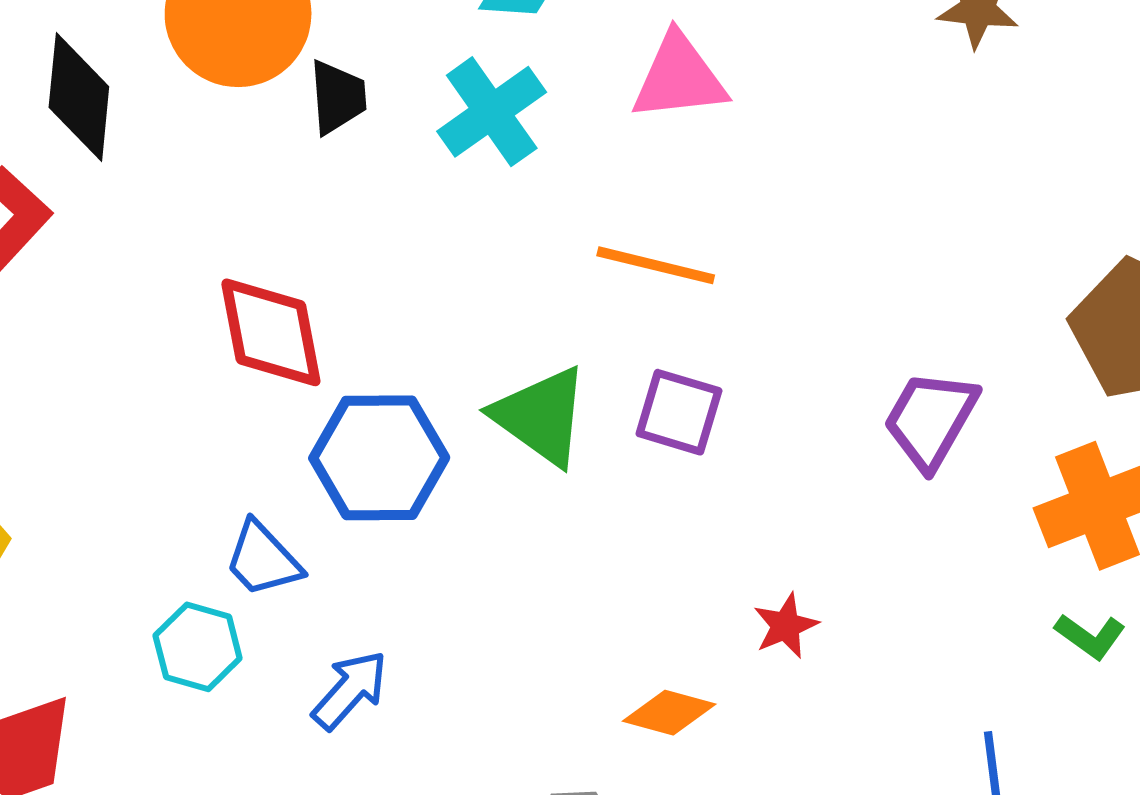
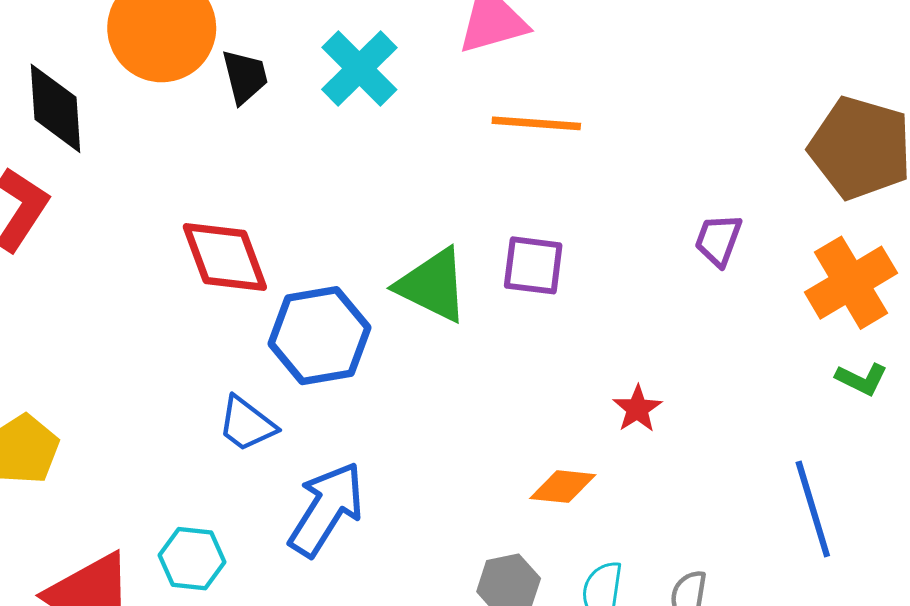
orange line: (656, 265) -> (536, 123), moved
purple trapezoid: (931, 420) -> (718, 240), size x0.7
cyan hexagon: (198, 647) -> (192, 559), moved
blue arrow: (350, 690) -> (326, 509), size x1.5

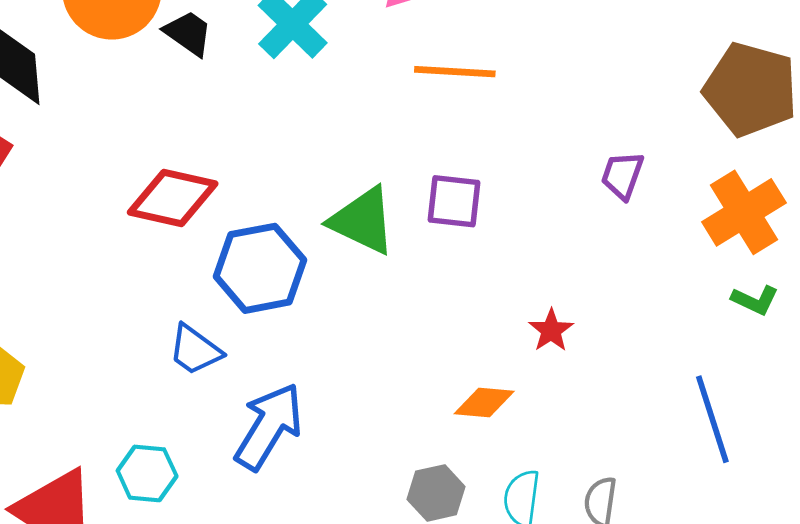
black trapezoid: (245, 77) -> (188, 33), turned -40
red diamond: (225, 257) -> (173, 198), turned -56

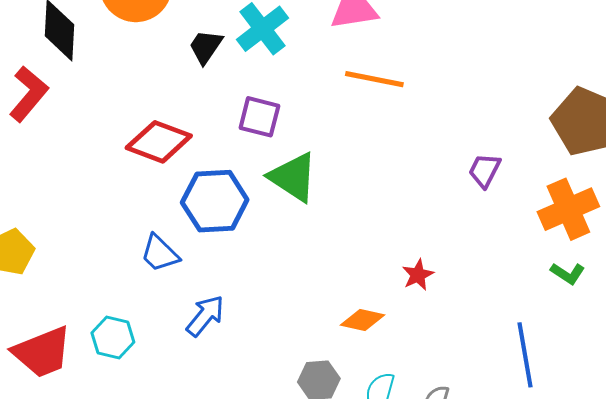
black trapezoid: (188, 33) -> (206, 47), moved, turned -99
purple square: (454, 201) -> (259, 117), moved
blue arrow: (269, 426) -> (205, 316), size x0.7

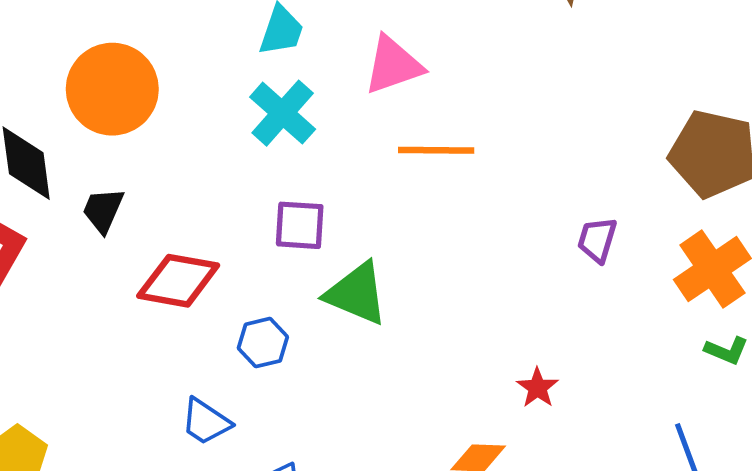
black trapezoid: (206, 47) -> (103, 210), moved
blue hexagon: (215, 201) -> (263, 343), size x0.6

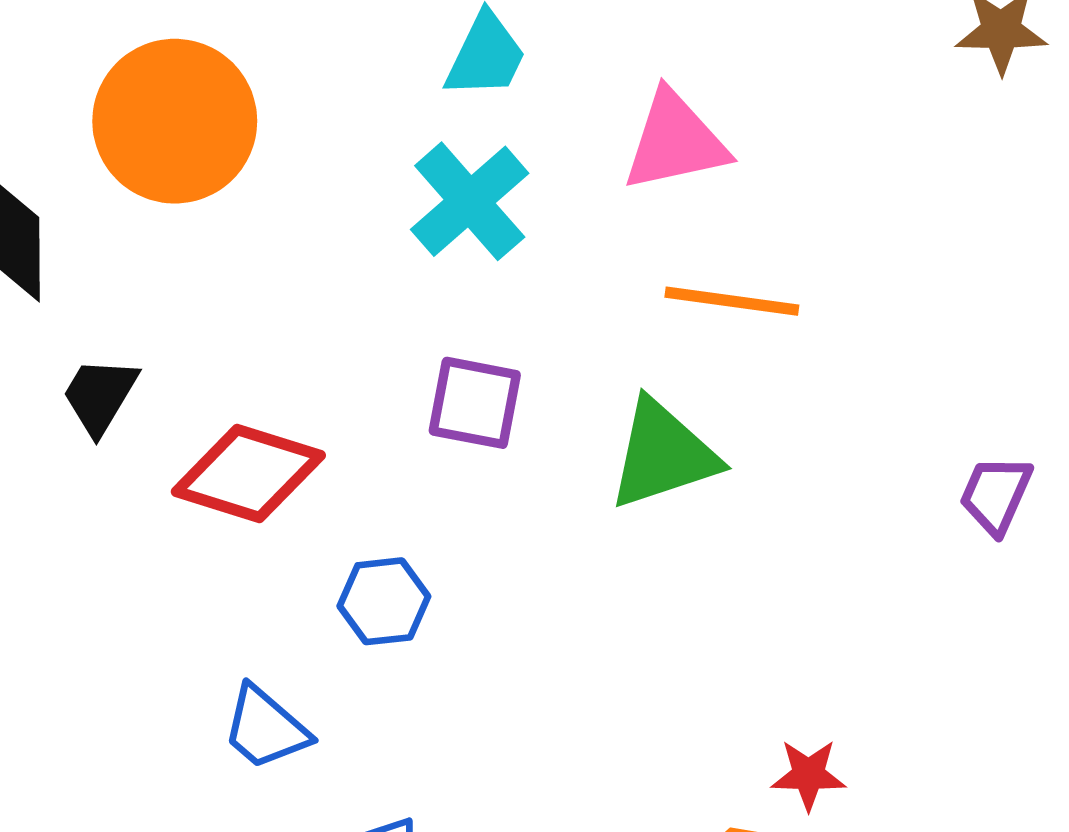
black trapezoid: (103, 210) -> (100, 396), moved
green triangle: (357, 294) -> (663, 454), moved, turned -48
red star: (537, 388) -> (809, 775), moved, turned 30

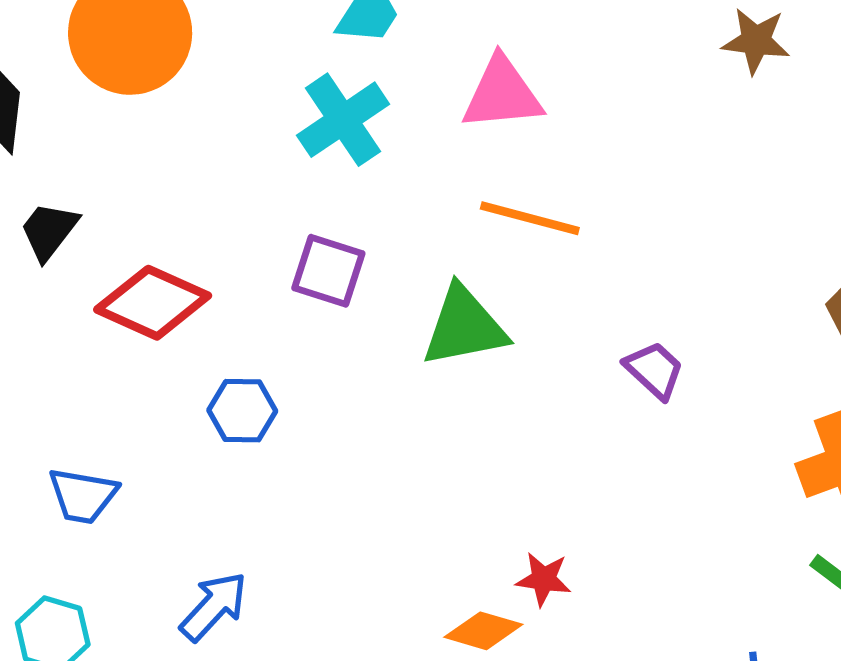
purple trapezoid: (996, 495) -> (654, 370), moved, turned 102
blue trapezoid: (265, 728) -> (83, 496), moved, turned -38

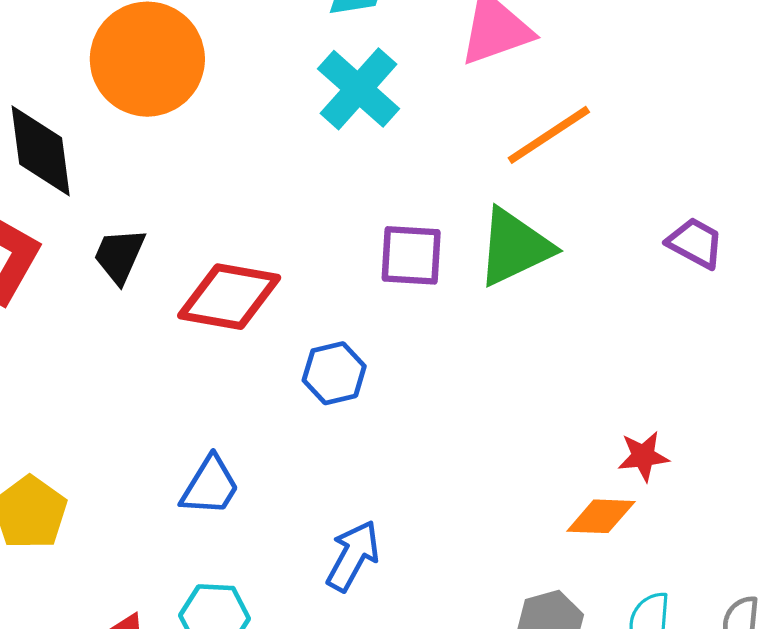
orange line: (530, 218) -> (549, 135), turned -34
purple square: (328, 271) -> (411, 255), moved
blue trapezoid: (83, 496) -> (210, 486), turned -54

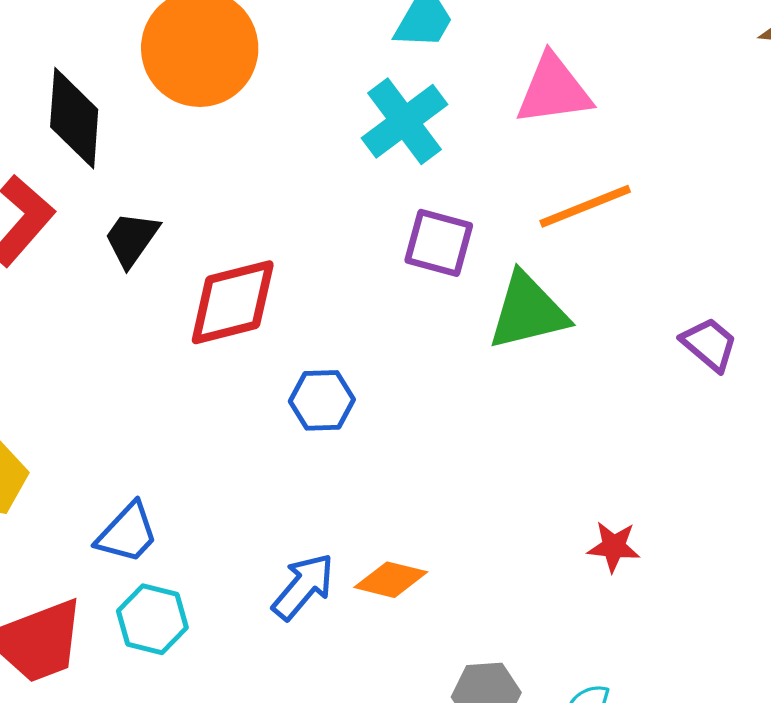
purple square: (411, 255) -> (439, 243), moved
red diamond: (229, 297) -> (233, 302), turned -36
blue trapezoid: (210, 486) -> (127, 533), moved
orange diamond: (601, 516) -> (391, 580), moved

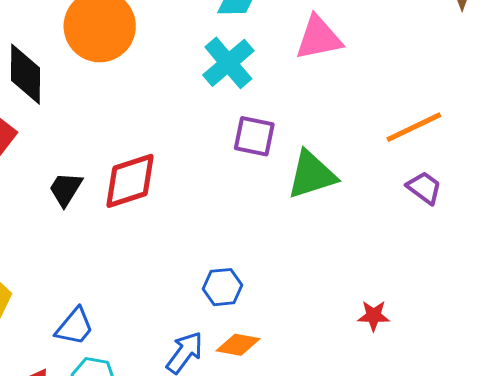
orange line: (585, 206) -> (414, 127), moved
black trapezoid: (131, 239) -> (66, 189), moved
blue hexagon: (322, 400) -> (223, 287), moved

